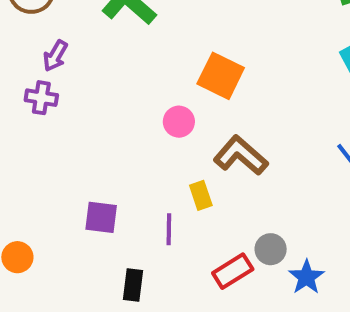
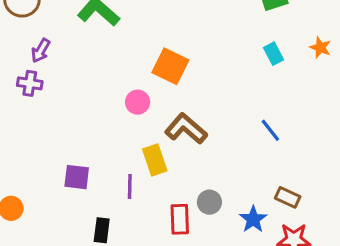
yellow rectangle: (201, 195) -> (155, 160), size x1.4
red rectangle: (233, 271) -> (180, 219), turned -60
blue star: (306, 277) -> (253, 219), moved

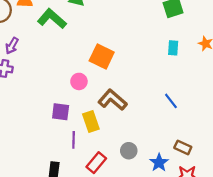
cyan rectangle: (273, 54) -> (173, 48), turned 32
purple square: (77, 177) -> (61, 112), moved
red rectangle: (180, 219) -> (96, 163), moved, turned 42

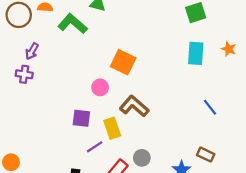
cyan rectangle: (173, 48) -> (196, 53), size x1.5
blue line: (171, 101) -> (210, 107), moved
purple line: (74, 140) -> (95, 147), turned 56
gray circle: (129, 151) -> (142, 158), moved

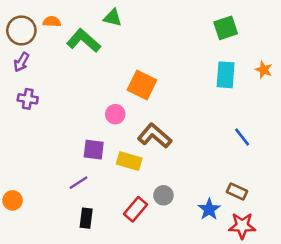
purple arrow: (32, 51) -> (21, 62), moved
yellow rectangle: (112, 128) -> (129, 161), turned -55
purple line: (95, 147) -> (78, 183), moved

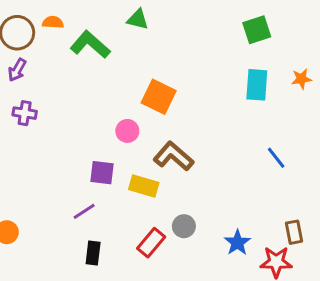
green triangle: (113, 18) -> (138, 19), moved
orange star: (264, 70) -> (301, 79), turned -30
brown rectangle: (237, 192) -> (294, 232), moved, turned 54

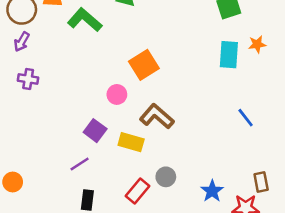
orange star: (301, 79) -> (257, 44), moved
orange square: (159, 97) -> (144, 65), turned 32
purple square: (102, 173) -> (95, 131), turned 30

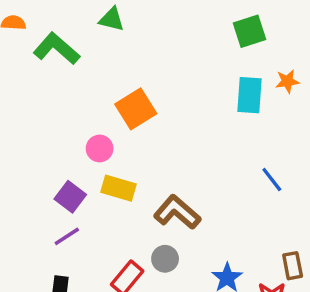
brown L-shape: (157, 116) -> (177, 212), moved
yellow rectangle: (131, 142) -> (119, 188), moved
purple line: (80, 164) -> (67, 236), moved

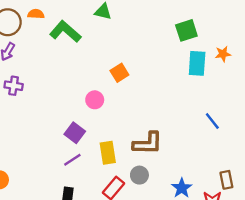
green square: (249, 31) -> (186, 30), moved
orange square: (136, 109) -> (119, 73), size x0.7
yellow rectangle: (119, 188) -> (108, 153), moved, turned 65
brown L-shape: (177, 212) -> (148, 143), turned 140

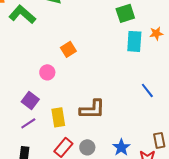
gray circle: (139, 175) -> (87, 147), moved

